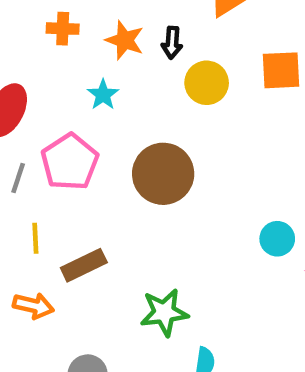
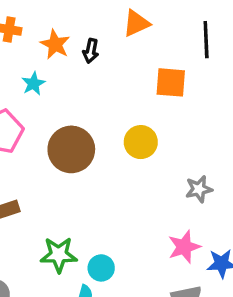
yellow circle: (207, 83) -> (141, 142), moved
cyan circle: (277, 239) -> (101, 268), moved

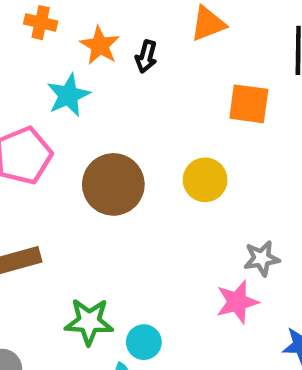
cyan star: (33, 84) -> (68, 95), size x1.4
gray star: (199, 189) -> (262, 258), moved
pink star: (184, 247) -> (237, 302), moved

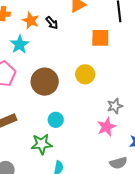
black arrow: (146, 57) -> (52, 23), turned -48
cyan circle: (144, 342) -> (56, 120), moved

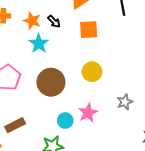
orange square: (100, 38) -> (89, 30), moved
cyan star: (20, 44) -> (39, 44), moved
pink star: (106, 127) -> (88, 113), moved

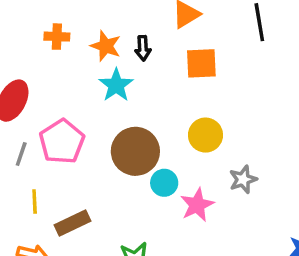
black arrow: (54, 21) -> (143, 48), turned 40
gray star: (125, 102) -> (243, 179), moved
cyan circle: (65, 121) -> (164, 183), moved

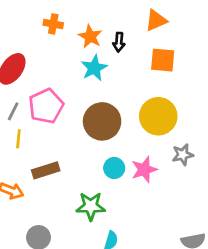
yellow circle: (205, 135) -> (158, 116), size x1.4
cyan circle: (164, 183) -> (114, 168), moved
yellow line: (35, 202) -> (18, 139), moved

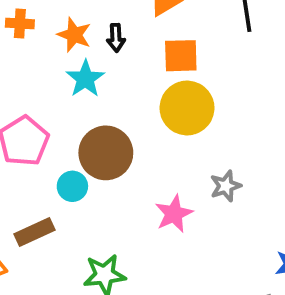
yellow circle: (158, 116) -> (187, 108), moved
cyan circle: (114, 168) -> (72, 186), moved

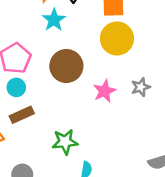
cyan circle: (72, 186) -> (16, 87), moved
pink star: (174, 214) -> (104, 91), moved

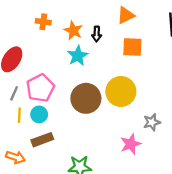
yellow circle: (117, 38) -> (121, 91), moved
pink star: (104, 91) -> (131, 144), moved

